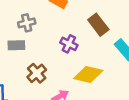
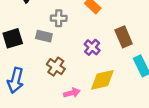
brown cross: (37, 73) -> (56, 67), turned -30
yellow diamond: (88, 75) -> (102, 80), turned -40

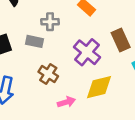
purple cross: (92, 47) -> (87, 52), size x1.5

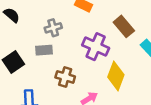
yellow diamond: (99, 87) -> (116, 76), turned -40

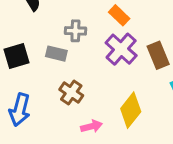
purple cross: (96, 47) -> (121, 49), moved

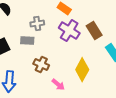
pink arrow: (91, 126) -> (58, 84), turned 64

